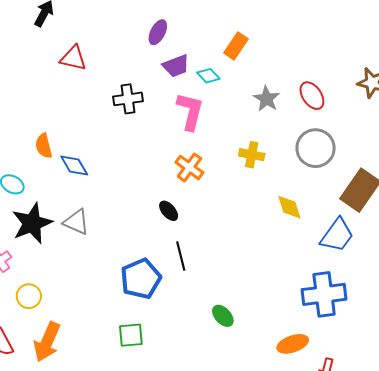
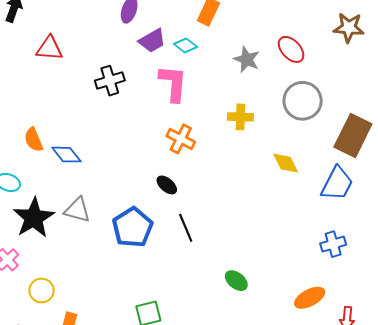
blue pentagon: (141, 279) -> (133, 227), moved
blue cross: (324, 294) -> (333, 244), size x0.6

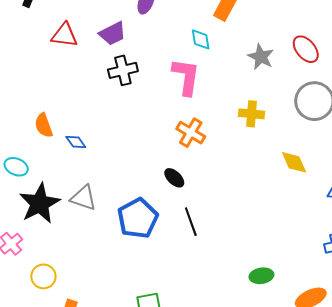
purple trapezoid: (152, 41) -> (113, 34), moved
cyan diamond: (186, 45) -> (201, 39), turned 40
blue diamond: (67, 155) -> (76, 142), size x0.7
green ellipse: (236, 281) -> (261, 276), moved, turned -50

